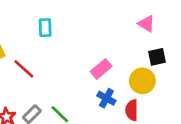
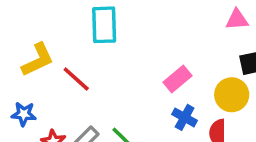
pink triangle: (146, 24) -> (237, 20), turned -36
cyan rectangle: (45, 28) -> (104, 25), size x1.5

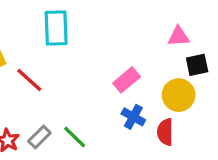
pink triangle: (237, 20) -> (179, 36), moved

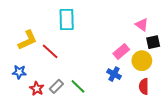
pink triangle: (179, 36) -> (142, 25), turned 40
pink rectangle: (127, 80) -> (121, 51), moved
red semicircle: (165, 132) -> (144, 86), moved

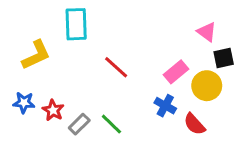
cyan rectangle: (67, 19) -> (76, 24), moved
red line: (50, 51) -> (116, 67), moved
red semicircle: (144, 86) -> (194, 124), moved, turned -42
red star: (37, 89) -> (53, 110), moved

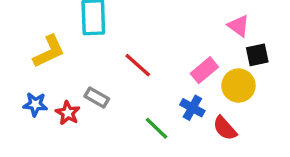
gray rectangle: (79, 124) -> (97, 98), moved, turned 75
green line: (111, 124) -> (157, 128), moved

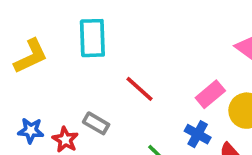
yellow L-shape: (49, 51) -> (31, 56), moved

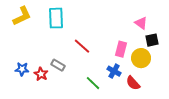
yellow L-shape: (31, 56) -> (22, 16), moved
pink rectangle: (210, 94) -> (121, 49), turned -35

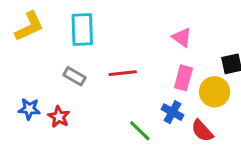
pink triangle: (141, 23) -> (182, 37), moved
red line: (82, 46) -> (123, 73), turned -48
gray rectangle: (58, 65) -> (74, 76), moved

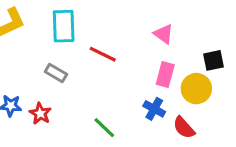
red line: (123, 73) -> (103, 54), moved, turned 32
green line: (140, 131) -> (104, 128), moved

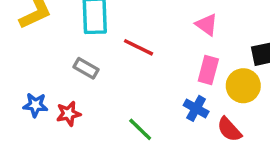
red star: (40, 114) -> (69, 114), turned 30

